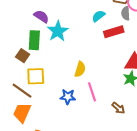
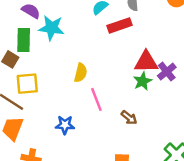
cyan star: (58, 31) -> (52, 28), turned -30
blue star: (68, 97) -> (65, 125), moved

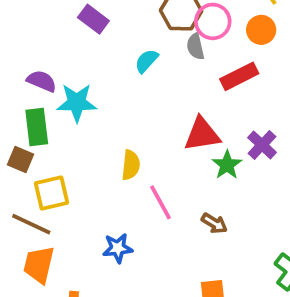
red rectangle: (119, 25) -> (239, 76), moved
red triangle: (146, 62) -> (202, 134), moved

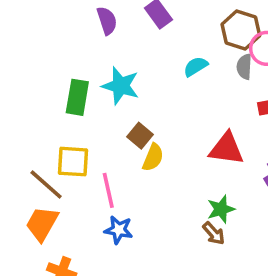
purple semicircle: (42, 81) -> (107, 21), moved, turned 32
brown square: (20, 160) -> (140, 136), moved
green star: (227, 165) -> (221, 209), moved
pink line: (160, 202) -> (108, 190), moved

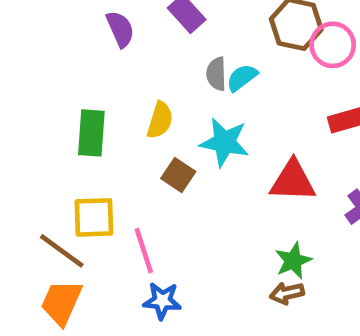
gray semicircle: (244, 67) -> (216, 74), moved
cyan star: (121, 86) -> (224, 142), moved
yellow semicircle: (153, 157) -> (160, 120), moved
brown arrow: (214, 233) -> (287, 293), turned 125

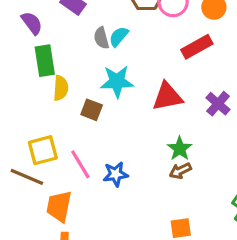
yellow semicircle: (160, 120) -> (61, 88), moved
green rectangle: (91, 133) -> (45, 61), moved
blue star: (162, 301) -> (116, 174), moved
orange trapezoid: (61, 302) -> (59, 206), moved

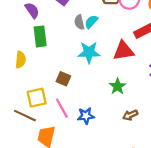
yellow semicircle: (61, 88) -> (21, 60), moved
red triangle: (167, 97) -> (123, 51), moved
brown square: (92, 110) -> (63, 79), moved
green star: (180, 149) -> (118, 86), moved

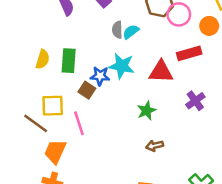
green rectangle: (40, 36) -> (69, 61), moved
blue star: (86, 116) -> (100, 76), moved

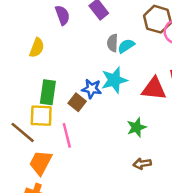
yellow semicircle: (43, 59) -> (37, 48), moved
green rectangle: (69, 61) -> (48, 92), moved
cyan star: (122, 66) -> (114, 80), turned -30

